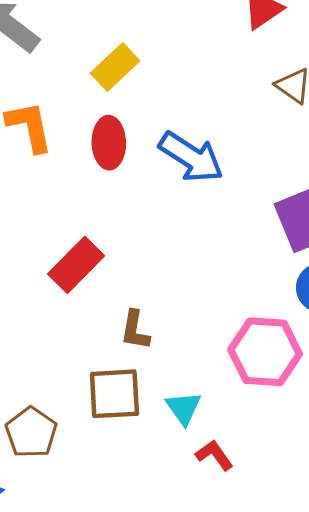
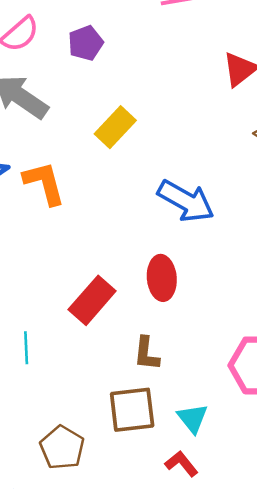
red ellipse: (109, 143) -> (162, 278), moved
red L-shape: (214, 455) -> (182, 464), moved

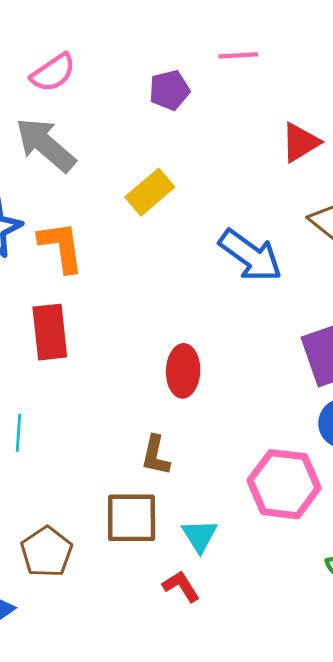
purple pentagon: (86, 43) -> (169, 90), moved
blue arrow: (186, 201) -> (250, 256), moved
red rectangle: (92, 300) -> (50, 332), moved, turned -54

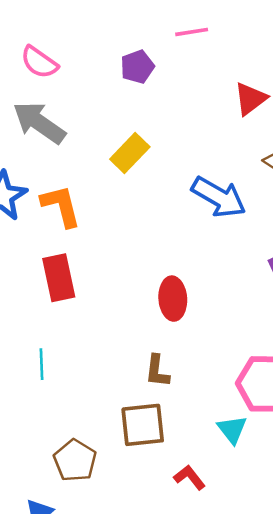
pink semicircle: (53, 73) -> (39, 62), turned 75
cyan triangle: (200, 536) -> (232, 429), moved

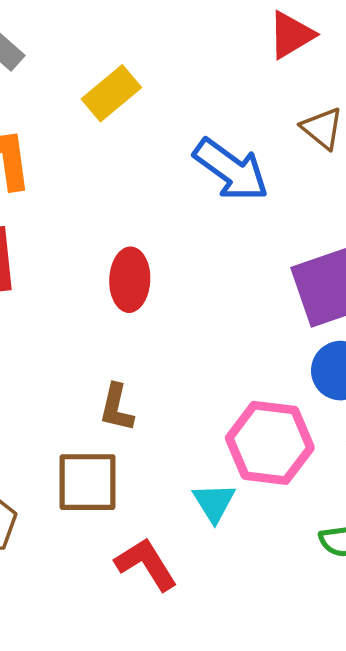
red ellipse: (173, 299) -> (130, 280), moved
red L-shape: (190, 477) -> (146, 564), size x1.4

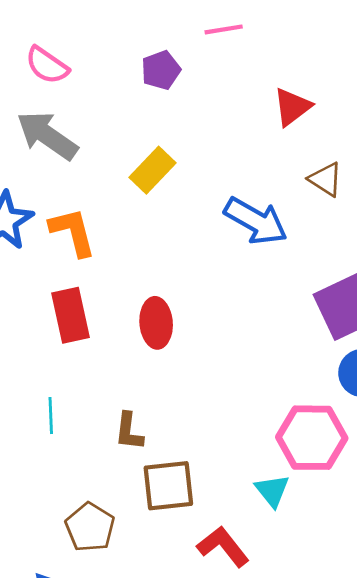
red ellipse: (130, 280) -> (156, 323), moved
brown L-shape: (117, 408) -> (129, 431), moved

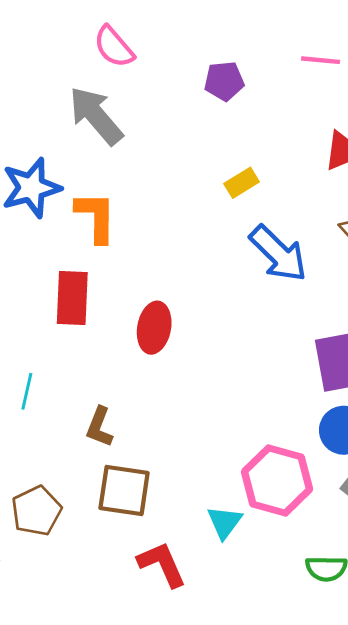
pink line: (224, 29) -> (321, 60), moved
yellow rectangle: (152, 170) -> (242, 183), moved, size x0.7

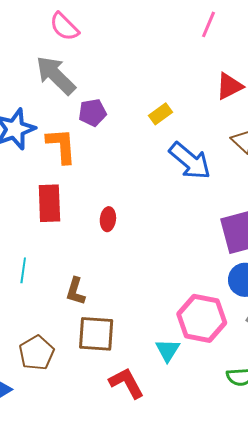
pink line: (321, 60) -> (208, 24), turned -68
purple pentagon: (224, 81) -> (92, 113), moved
red ellipse: (154, 328) -> (108, 219), size x0.7

